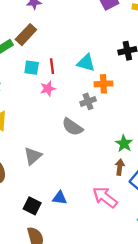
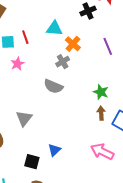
orange cross: (103, 84) -> (73, 44), turned -35
pink star: (48, 89) -> (17, 64), moved
pink arrow: (105, 197) -> (102, 152), moved
blue triangle: (60, 198) -> (54, 150), turned -40

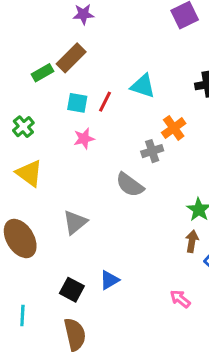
cyan triangle: (54, 29) -> (143, 86), moved
red line: (25, 37) -> (105, 102), turned 32
pink arrow: (102, 152) -> (180, 299), size x0.6

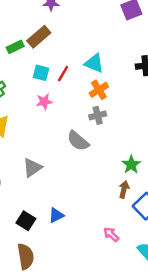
orange cross: (174, 128) -> (99, 90), moved

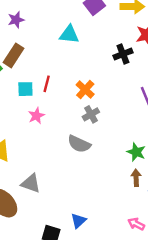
cyan triangle: (94, 63) -> (69, 34), moved
gray triangle: (32, 168) -> (31, 183), moved, turned -50

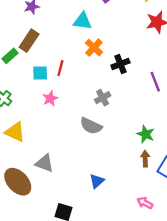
black cross: (123, 54) -> (120, 64), moved
orange cross: (85, 90) -> (94, 48), moved
blue triangle: (79, 221) -> (97, 181), moved

